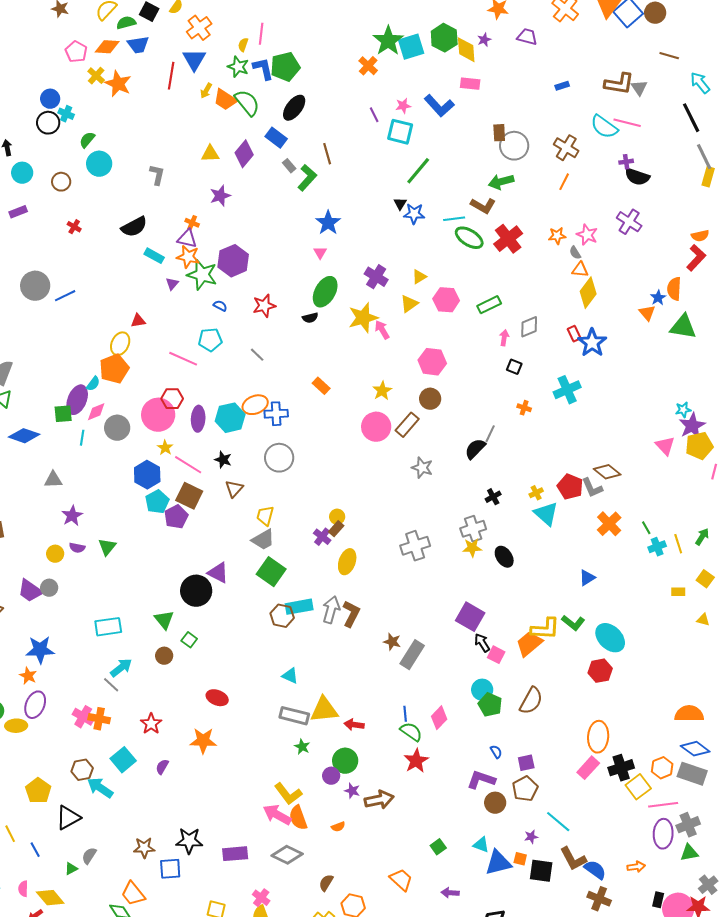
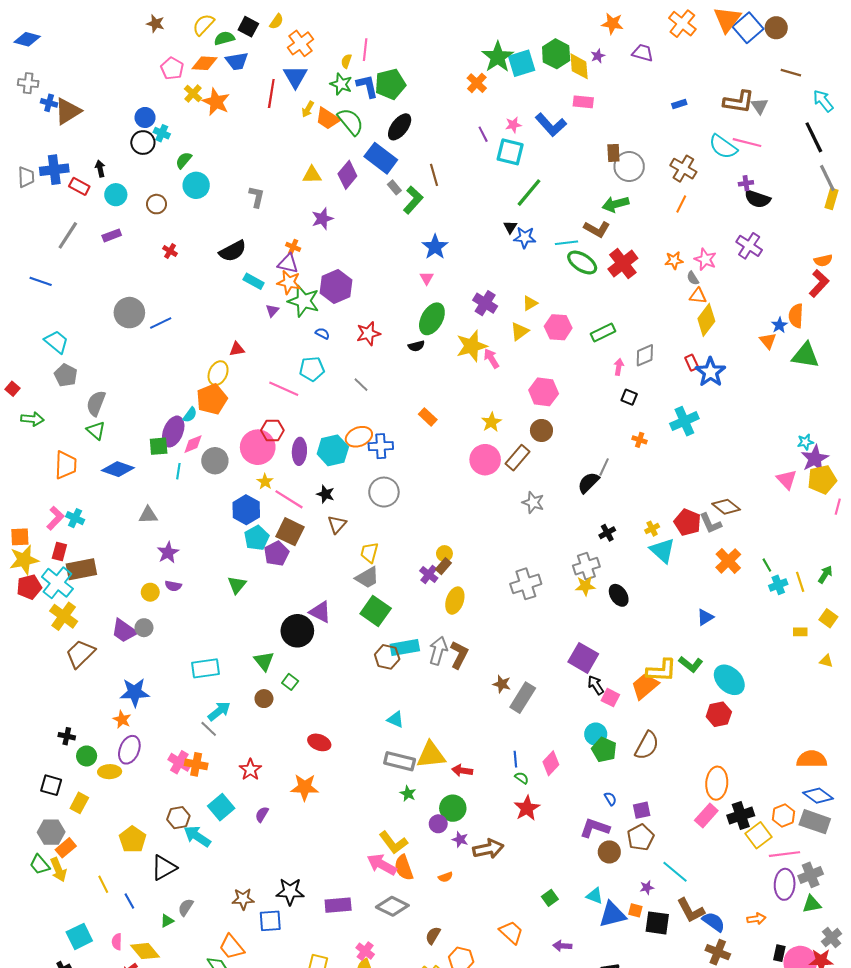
blue rectangle: (276, 138) -> (381, 158), size x1.4
green triangle: (107, 547) -> (237, 585), moved
green semicircle: (411, 732) -> (522, 778), size x0.6

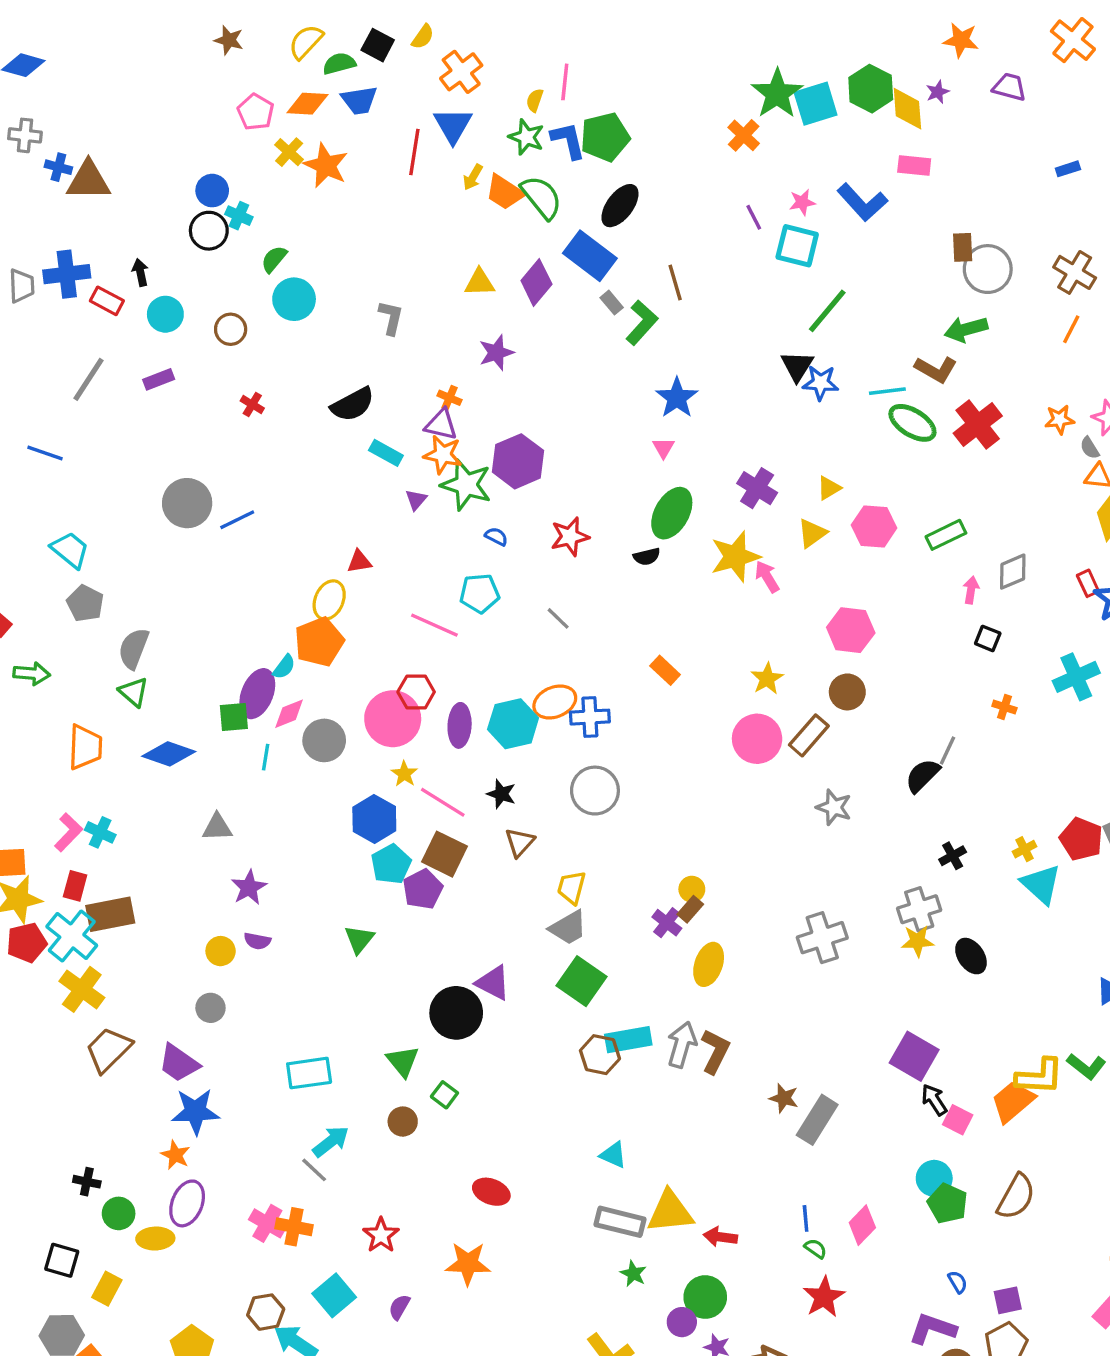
brown triangle: (68, 111) -> (88, 181), turned 32
black triangle: (510, 227) -> (797, 366), size x1.5
purple trapezoid: (124, 631) -> (179, 1063), moved

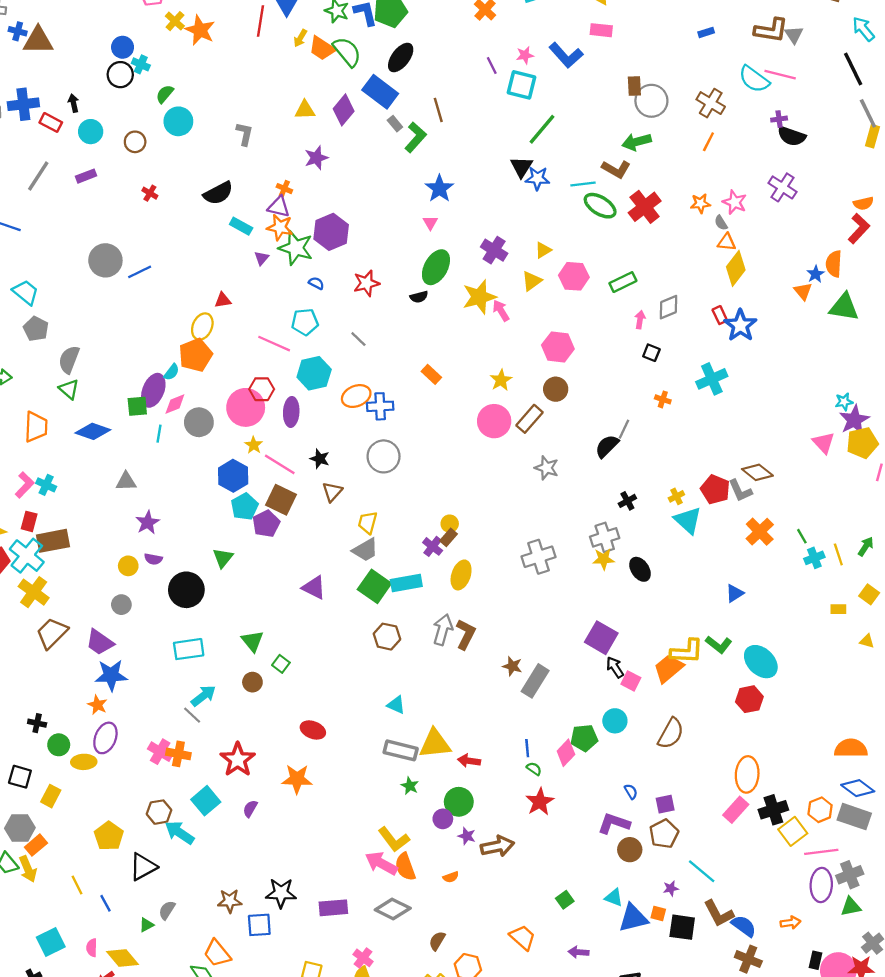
cyan hexagon: (513, 724) -> (314, 373), moved
black circle: (456, 1013) -> (186, 590), moved
cyan rectangle: (628, 1040) -> (406, 583), moved
green pentagon: (948, 1203) -> (584, 738), moved, turned -30
red star: (381, 1235) -> (238, 760), size x1.4

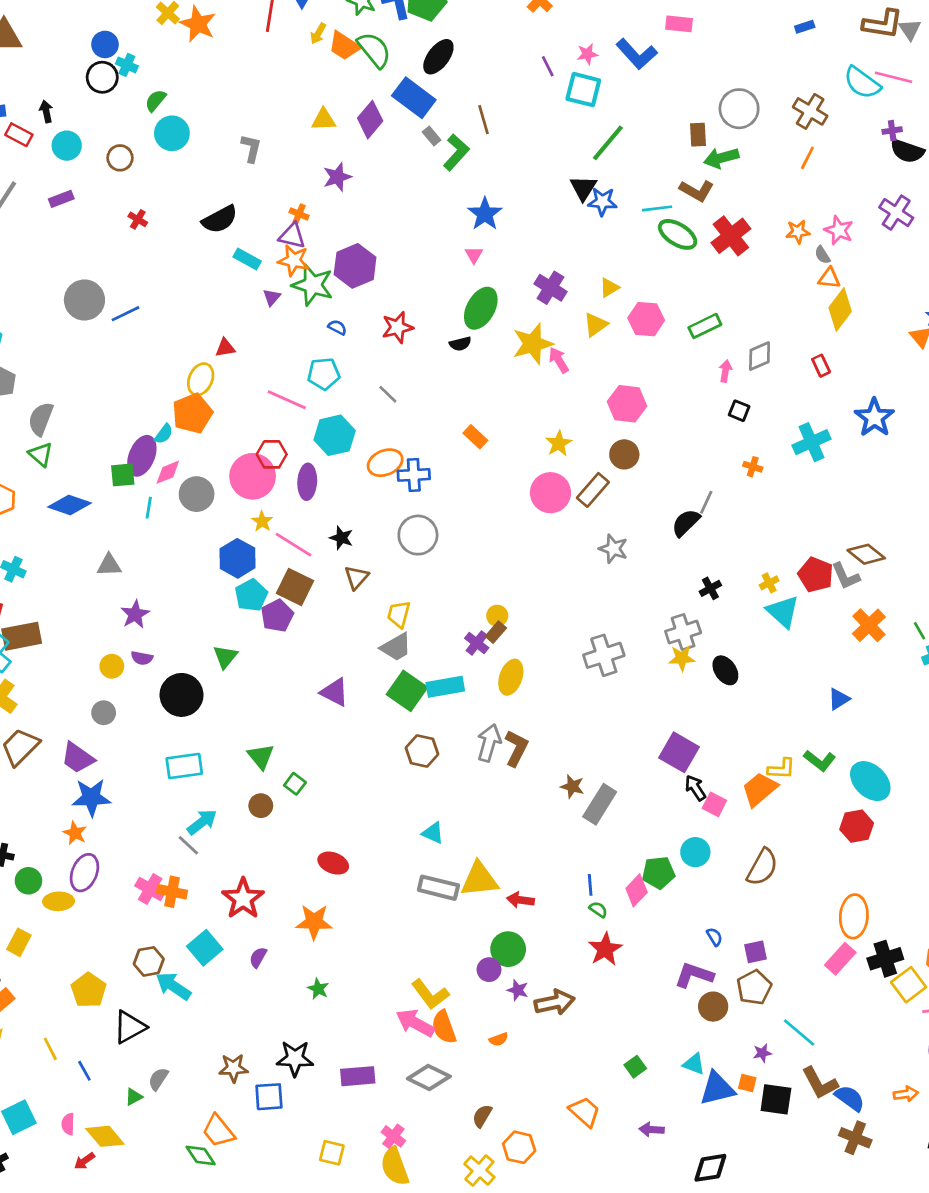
brown rectangle: (634, 86) -> (698, 135), moved
blue star: (740, 325) -> (874, 418), moved
yellow L-shape: (687, 651) -> (781, 769), size x0.7
green star: (410, 786) -> (318, 989), moved

